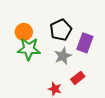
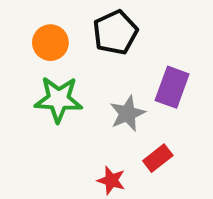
black pentagon: (61, 30) -> (115, 32), moved
orange circle: (24, 32) -> (50, 43), moved

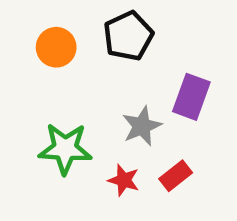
green star: (59, 99) -> (65, 149), moved
red star: (111, 180) -> (124, 180), moved

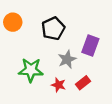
black pentagon: (128, 36) -> (53, 29), moved
orange circle: (56, 47) -> (13, 22), moved

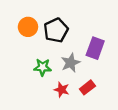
orange circle: (13, 22) -> (28, 27), moved
green star: (31, 70) -> (43, 67), moved, size x0.7

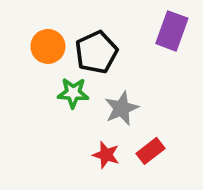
purple rectangle: (95, 48) -> (172, 31), moved
green star: (43, 67) -> (73, 93), moved

